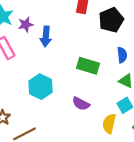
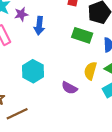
green rectangle: (88, 66) -> (82, 35), moved
yellow semicircle: (109, 124) -> (90, 71), moved

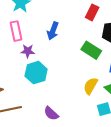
purple star: (21, 14) -> (28, 51), moved
purple semicircle: (69, 88) -> (51, 113), moved

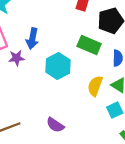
blue arrow: (53, 31) -> (32, 39), moved
cyan hexagon: (36, 73) -> (58, 66), moved

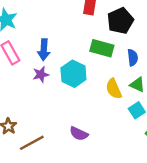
purple star: (16, 58) -> (41, 74), moved
yellow semicircle: (95, 86) -> (114, 89), turned -36

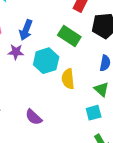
green rectangle: (102, 48) -> (69, 36), moved
yellow semicircle: (114, 89) -> (68, 79), moved

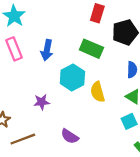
purple star: (16, 52) -> (42, 102), moved

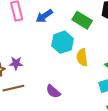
blue arrow: (47, 50) -> (44, 16), turned 36
purple star: (42, 102) -> (16, 63), moved

